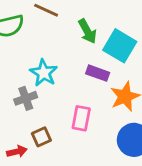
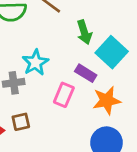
pink rectangle: (81, 118) -> (64, 95), moved

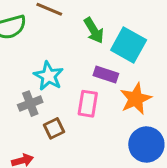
brown square: (21, 122) -> (54, 128), moved

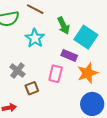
cyan star: (49, 76) -> (35, 38), moved
gray cross: (30, 104) -> (17, 71), turned -35

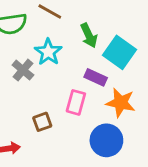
gray cross: (17, 71) -> (23, 70), moved
orange star: (88, 73) -> (121, 103), turned 30
blue circle: (92, 104) -> (106, 140), moved

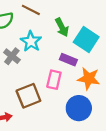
brown square: (42, 122) -> (28, 96), size x1.6

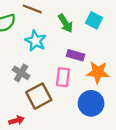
cyan square: (86, 39) -> (94, 20), moved, size x0.7
gray cross: (12, 56) -> (21, 73), moved

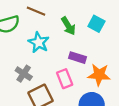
pink rectangle: (63, 77) -> (65, 79), turned -30

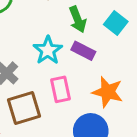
cyan star: (39, 42) -> (48, 50), moved
purple rectangle: (77, 58) -> (83, 51), moved

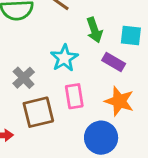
cyan square: (116, 23) -> (131, 36), turned -35
purple rectangle: (83, 51) -> (114, 62), moved

